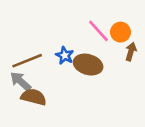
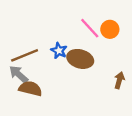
brown arrow: (131, 52) -> (119, 80), moved

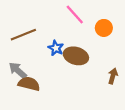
pink line: (90, 28) -> (75, 15), moved
brown line: (25, 55) -> (23, 35), moved

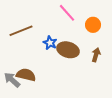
gray arrow: (18, 70) -> (12, 80), moved
brown arrow: (113, 76) -> (96, 55), moved

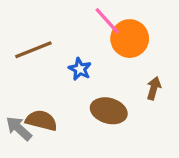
orange circle: (93, 25) -> (130, 39), moved, size x1.5
brown ellipse: (68, 50) -> (109, 111), moved

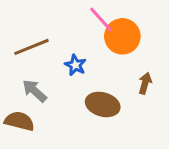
brown semicircle: (41, 120) -> (19, 121), moved
gray arrow: (19, 128) -> (35, 91), moved

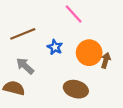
orange circle: (122, 36) -> (89, 53), moved
brown ellipse: (103, 104) -> (76, 89), moved

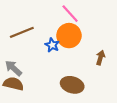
orange circle: (89, 53) -> (69, 36), moved
gray arrow: (25, 66) -> (13, 68), moved

